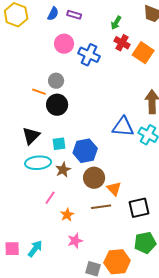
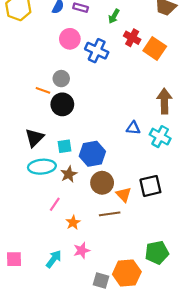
green arrow: (116, 23) -> (114, 16), moved
blue triangle: (123, 127) -> (133, 128), size x0.6
black square: (139, 208) -> (150, 186), moved
cyan arrow: (35, 249) -> (54, 259), moved

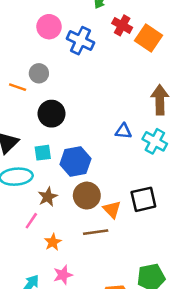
black circle: (62, 104) -> (52, 114), moved
brown star: (69, 174) -> (48, 197), moved

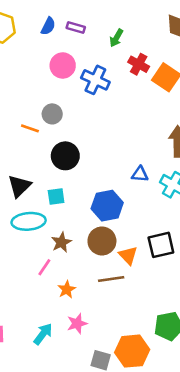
blue hexagon: (75, 162) -> (107, 206), moved

